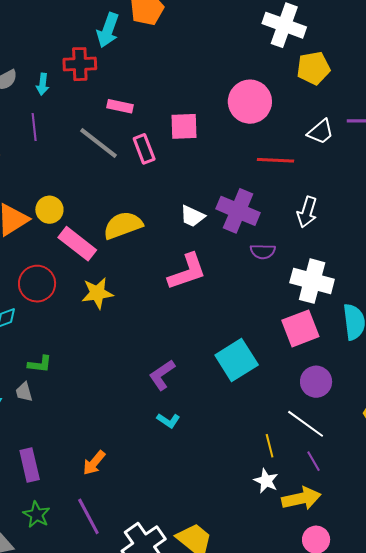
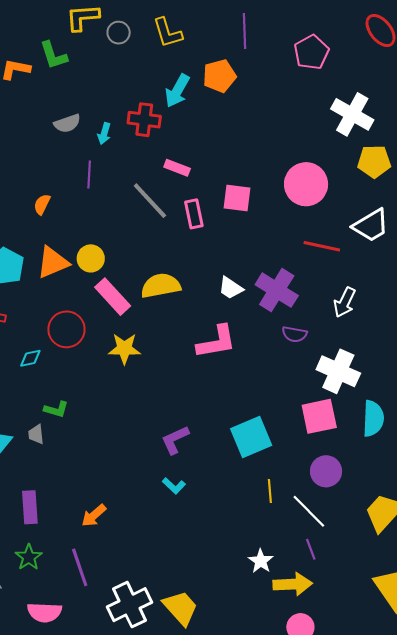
white trapezoid: (321, 132) -> (371, 225), size x1.4
yellow line: (270, 446) -> (270, 491), moved

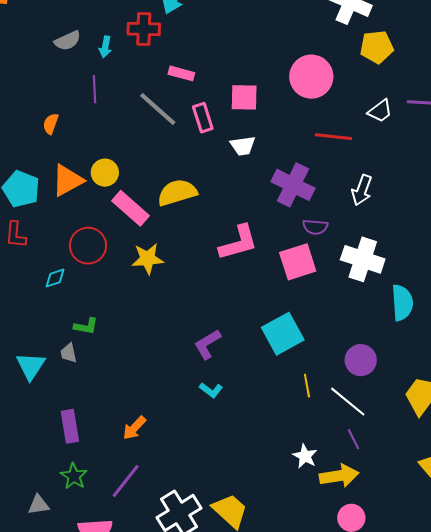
white trapezoid: (371, 225) -> (380, 111), size x0.7
white trapezoid: (231, 288) -> (243, 146), moved, turned -36
pink square: (319, 416) -> (298, 262), moved
purple line: (80, 567) -> (126, 481), turned 63

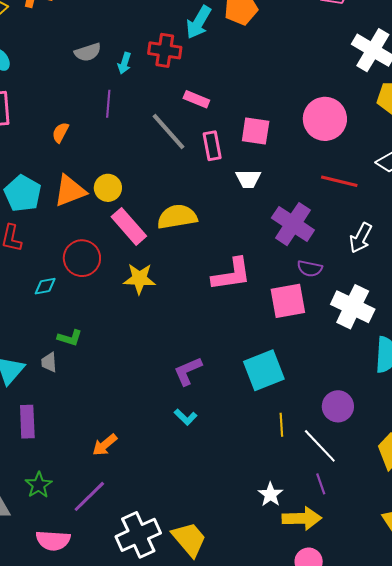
purple rectangle: (70, 426) -> (27, 422), moved

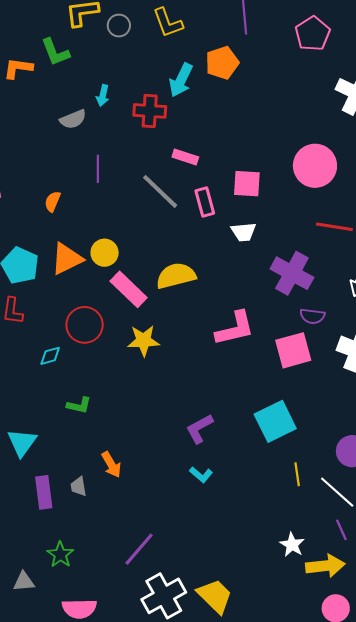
cyan arrow: (124, 63) -> (103, 96), moved
gray trapezoid: (49, 362) -> (79, 486), moved
orange arrow: (105, 445) -> (111, 465), moved, turned -76
purple line: (89, 496) -> (139, 549), moved

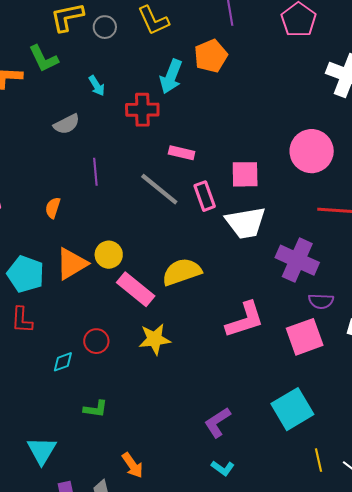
cyan arrow: (103, 96) -> (97, 86), moved, turned -40
white trapezoid: (244, 232) -> (246, 223), size x1.6
red circle: (85, 325) -> (96, 341), moved, size x0.7

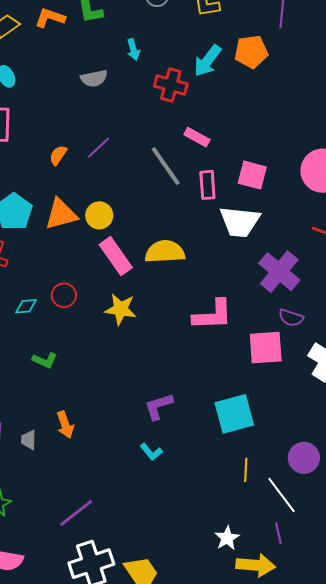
purple line: (95, 172) -> (99, 148), moved, turned 36

